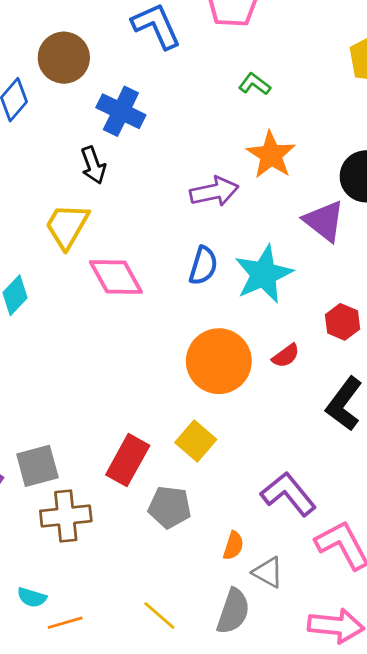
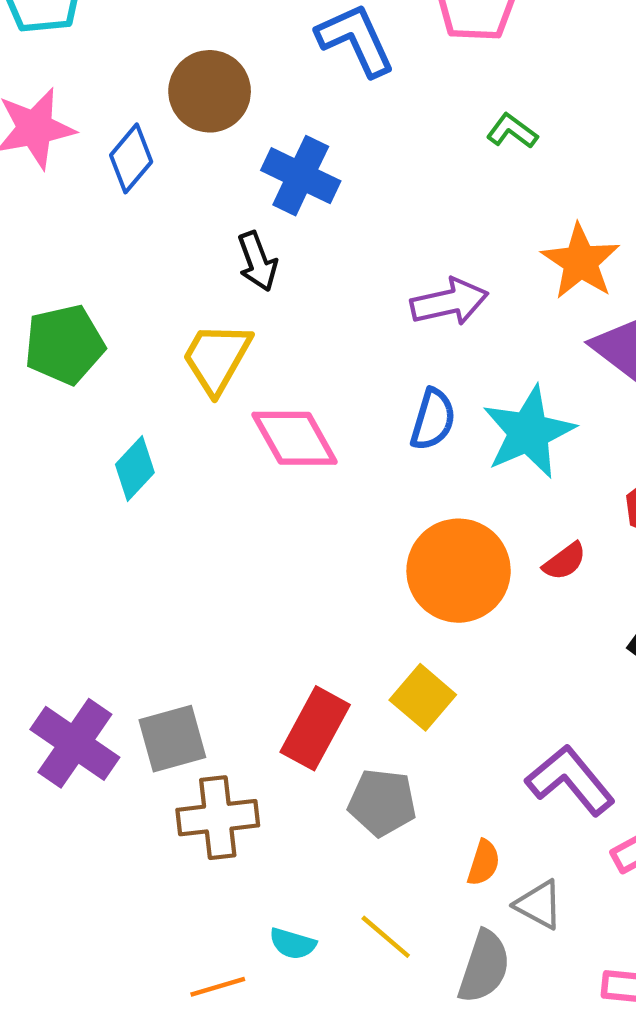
orange star: (271, 155) -> (581, 262), moved
cyan semicircle: (32, 597) -> (293, 944), moved
yellow line: (159, 615) -> (386, 937), moved

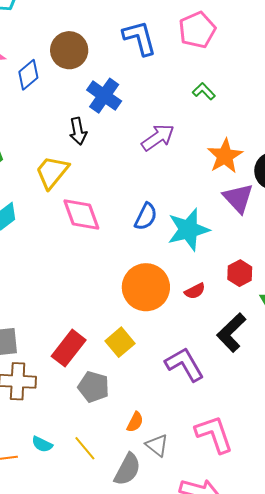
purple arrow: (449, 302) -> (158, 137), moved, turned -32
purple L-shape: (570, 780) -> (185, 364), moved

